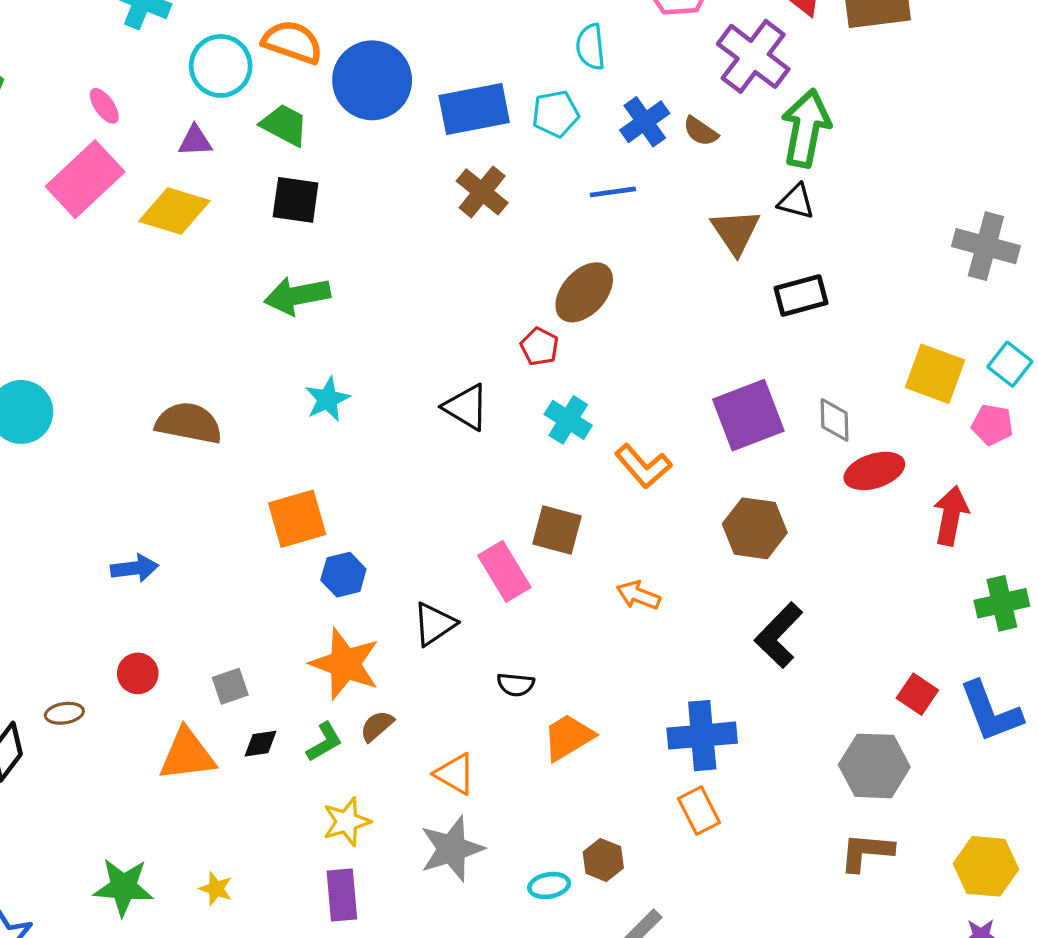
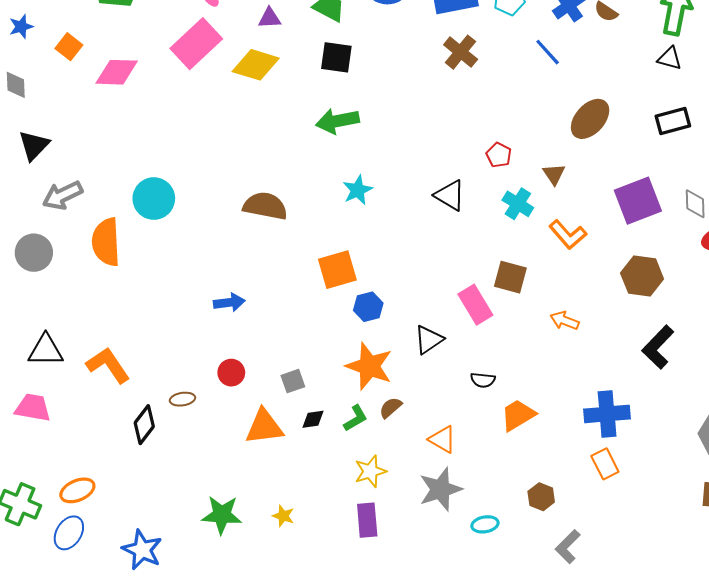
blue line: (613, 192) -> (548, 52), turned 56
brown triangle: (736, 232) -> (554, 174), moved, size x0.7
brown ellipse: (584, 292) -> (590, 119), moved
cyan ellipse: (549, 885) -> (485, 524), moved

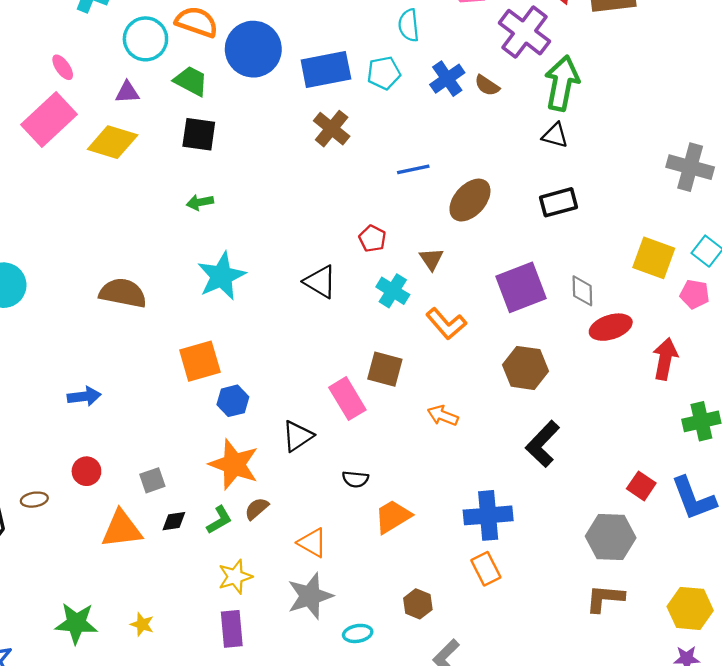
blue line: (548, 52) -> (413, 169), moved, turned -60
green arrow: (337, 121) -> (200, 202), size x0.6
cyan star: (358, 190) -> (222, 276), size x1.5

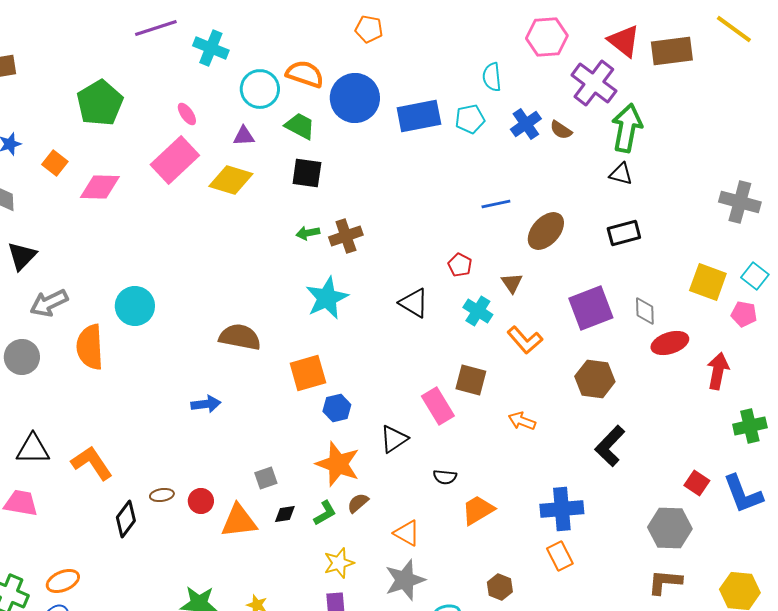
brown cross: (332, 129) -> (346, 236), moved, turned 32
brown semicircle: (123, 293) -> (240, 337), moved
red circle: (86, 471) -> (201, 501), moved

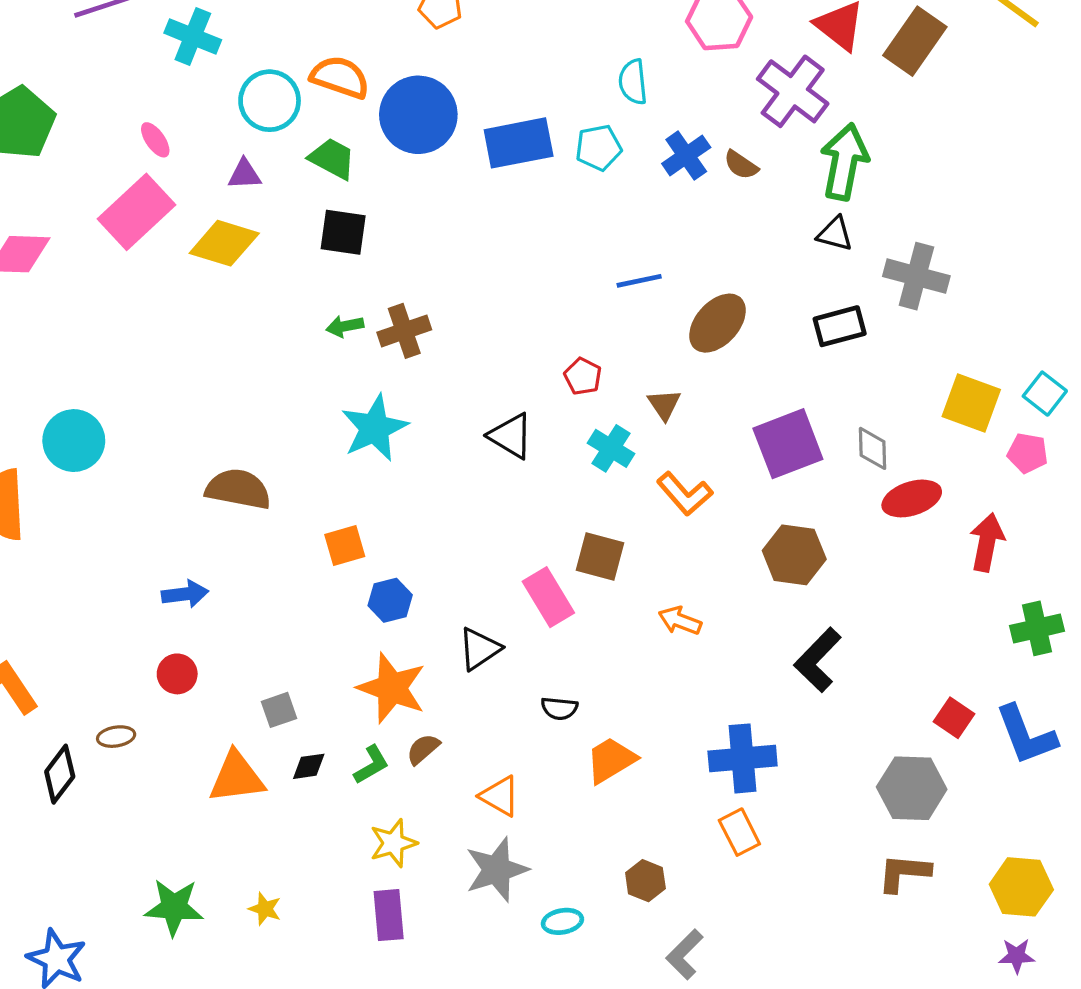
brown rectangle: (672, 51) -> (915, 41), turned -48
gray cross: (740, 202) -> (916, 276), moved
orange square: (308, 373) -> (345, 545), size x0.7
red circle: (201, 501) -> (177, 674), moved

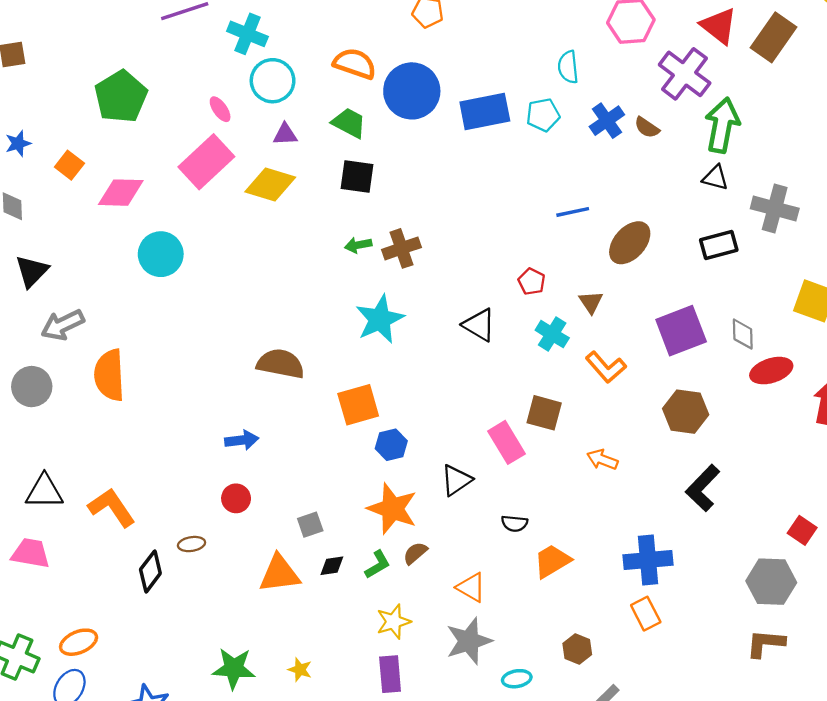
cyan circle: (270, 101) -> (273, 81), moved
cyan circle: (74, 441) -> (161, 254), moved
orange square: (345, 545) -> (358, 405), size x1.4

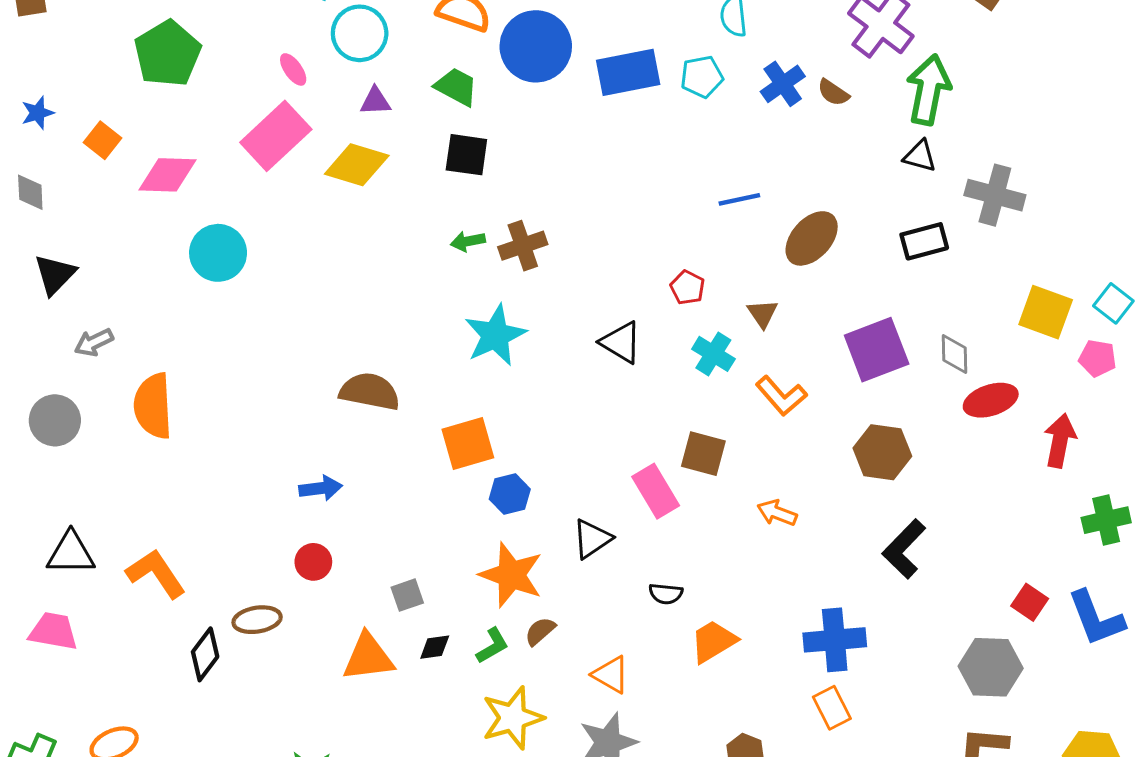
gray arrow: (63, 325) -> (94, 342), size x0.7
brown ellipse: (192, 544) -> (257, 620), size x1.4
yellow star: (394, 622) -> (513, 718), size x1.4

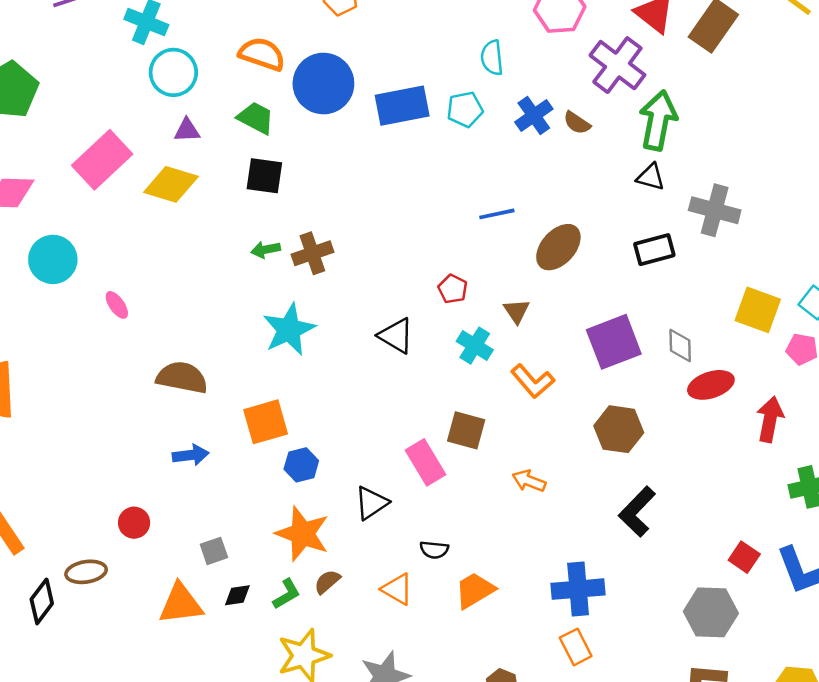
pink ellipse: (293, 69) -> (117, 305), moved
blue arrow: (321, 488) -> (191, 455), moved
orange triangle: (611, 675) -> (397, 589), moved

